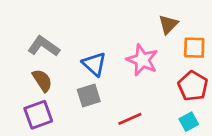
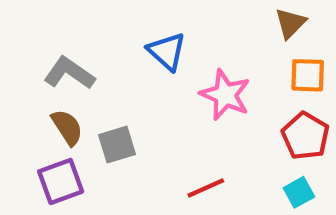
brown triangle: (168, 24) -> (290, 23), moved
blue triangle: (94, 64) -> (167, 51), moved
gray square: (89, 96) -> (117, 145), moved

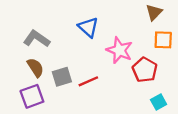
red pentagon: (305, 136) -> (145, 70), moved
red line: (206, 188) -> (88, 81), moved

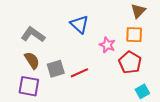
orange square: (163, 40) -> (134, 35), moved
pink star: (119, 50) -> (107, 45), size x0.7
purple square: (32, 96) -> (29, 86), turned 30

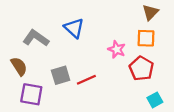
blue triangle: (79, 24) -> (74, 28), moved
brown semicircle: (32, 60) -> (19, 66), moved

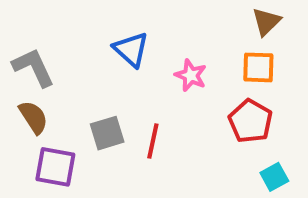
gray L-shape: (36, 38) -> (33, 67), moved, turned 30
pink star: (117, 49) -> (191, 75), moved
red line: (86, 80) -> (153, 141), turned -54

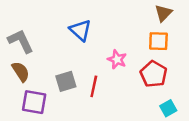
pink star: (191, 75) -> (117, 59), moved

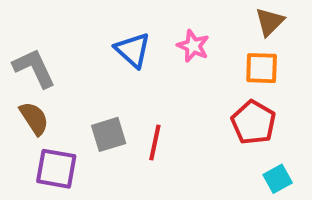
pink star: (117, 59) -> (193, 46), moved

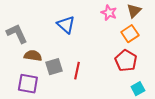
pink star: (193, 46) -> (109, 13), moved
orange square: (262, 68) -> (130, 34), turned -36
brown semicircle: (34, 118) -> (33, 56), moved, turned -48

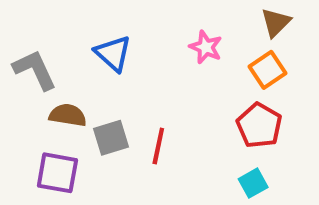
pink star: (109, 13) -> (206, 47), moved
blue triangle: (66, 25) -> (113, 53), moved
cyan square: (138, 89) -> (253, 183), moved

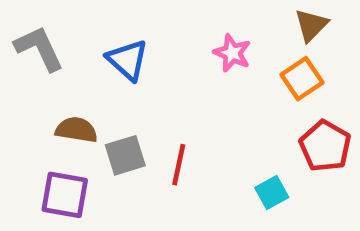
gray L-shape: (35, 70) -> (39, 48), moved
red pentagon: (259, 125) -> (325, 146), moved
cyan square: (253, 183) -> (272, 193), moved

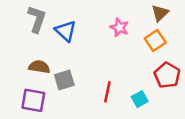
gray L-shape: (39, 48) -> (37, 19), moved, turned 44
red line: (179, 165) -> (107, 92), moved

